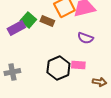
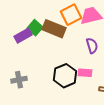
brown rectangle: (47, 21) -> (54, 29), size x1.6
purple semicircle: (85, 38) -> (92, 46), turned -126

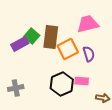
orange square: (71, 15) -> (68, 49), moved
brown rectangle: (54, 29) -> (51, 37), turned 75

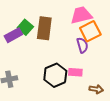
orange square: (68, 49) -> (90, 31), moved

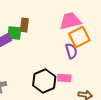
green square: (25, 27) -> (14, 33), turned -35
brown rectangle: (44, 28) -> (24, 25), moved, size x0.6

